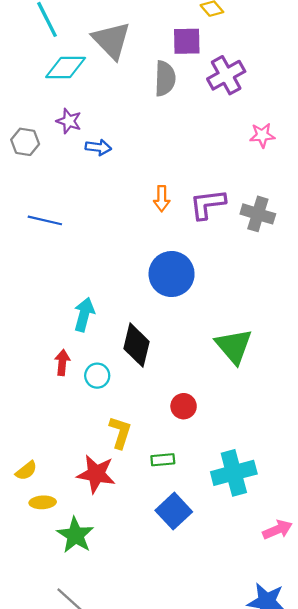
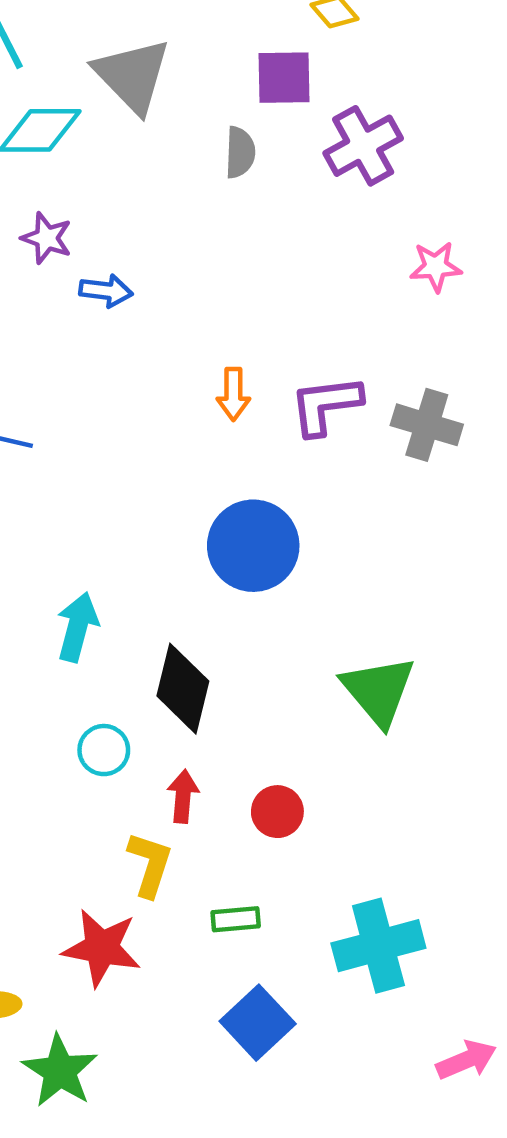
gray semicircle: (165, 78) -> (240, 152), size x0.7
red arrow: (62, 363) -> (183, 796), moved

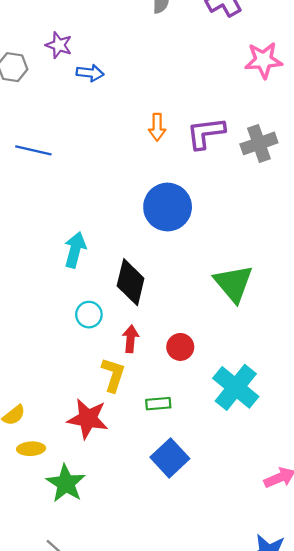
pink star: (436, 267) -> (264, 60), size x1.4
gray cross: (427, 425) -> (259, 143), turned -36
cyan cross: (378, 946) -> (236, 387), moved, turned -36

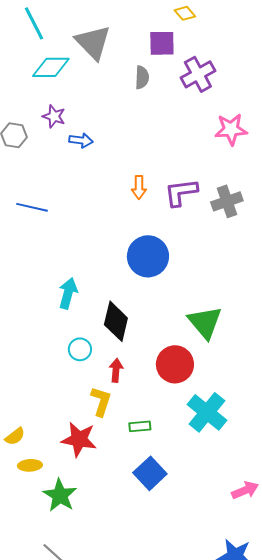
red circle: (180, 347) -> (175, 364), moved, size x1.6

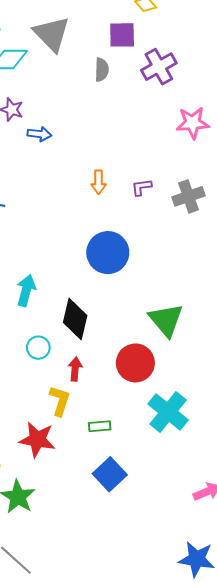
purple L-shape: (181, 192) -> (142, 187), size x0.6

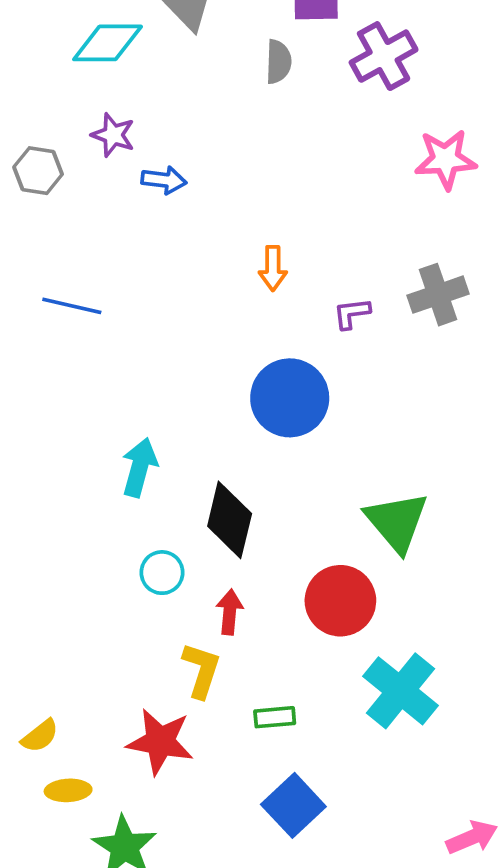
purple L-shape: (142, 187) -> (352, 313), moved

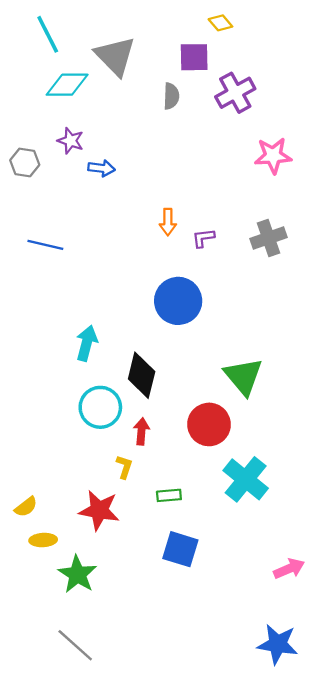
purple L-shape: (352, 313) -> (203, 238), moved
cyan circle: (162, 573) -> (100, 407), size x1.6
yellow L-shape: (201, 670) -> (124, 467), size x0.7
blue square: (293, 805) -> (180, 549), turned -30

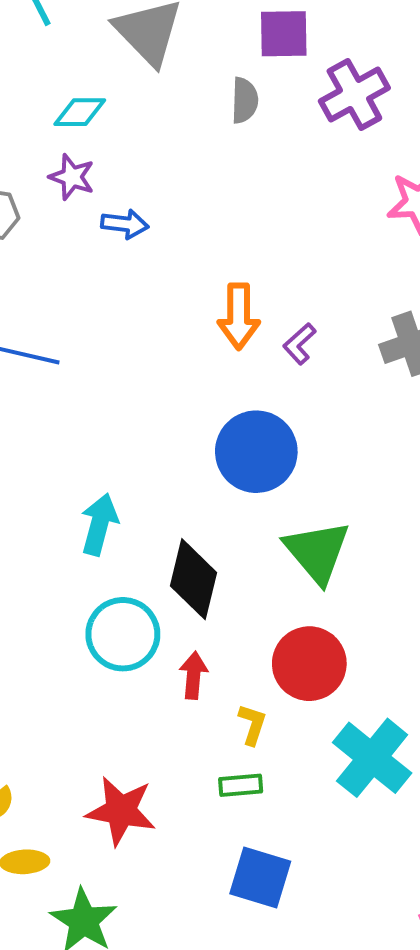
cyan diamond: (67, 85) -> (80, 112), moved, size x0.7
orange arrow: (168, 222) -> (239, 316), size x1.4
purple L-shape: (203, 238) -> (299, 344), turned -35
green triangle: (243, 376) -> (317, 552), moved
yellow L-shape: (124, 467) -> (252, 724), moved

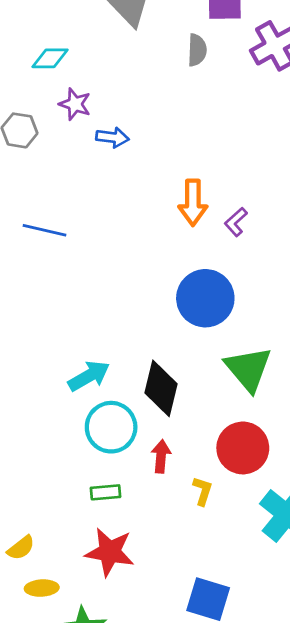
cyan diamond: (80, 112) -> (50, 58), moved
cyan arrow: (99, 524) -> (89, 376), moved, turned 45
green rectangle: (241, 785) -> (106, 492), moved

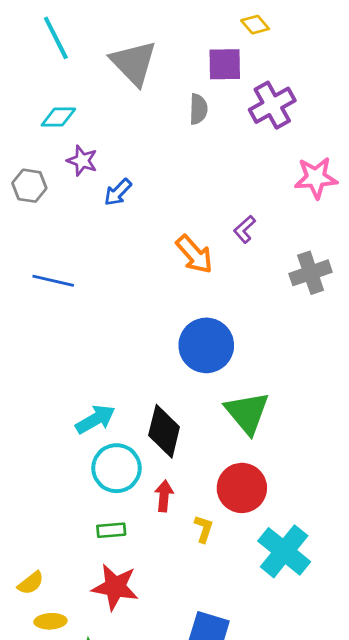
blue arrow: (112, 137) -> (118, 192), turned 128
orange arrow: (193, 203) -> (194, 254), turned -42
purple L-shape: (236, 222) -> (245, 229), moved

